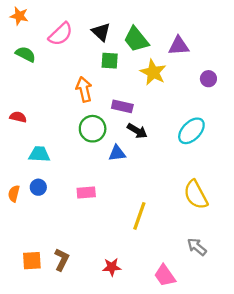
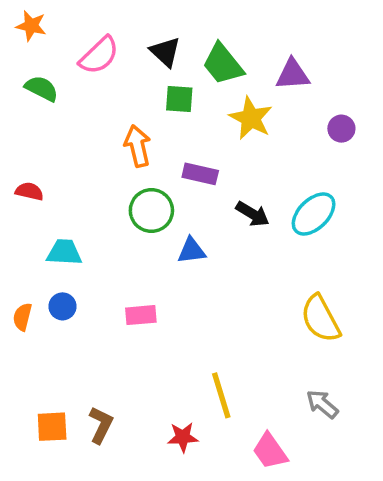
black arrow: (137, 131) -> (253, 214), moved
yellow line: (139, 216) -> (221, 395), moved, turned -36

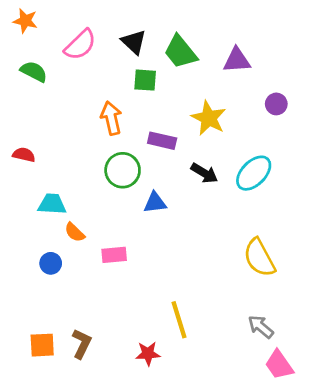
yellow star: (251, 118) -> (209, 118), moved
blue circle: (63, 306) -> (51, 263), moved
orange semicircle: (22, 317) -> (75, 232), moved, turned -60
pink trapezoid: (270, 451) -> (279, 365), moved

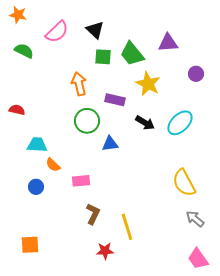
green trapezoid: (180, 52) -> (132, 54), moved
gray arrow: (261, 327) -> (195, 219), moved
brown L-shape: (82, 344) -> (93, 214), moved

